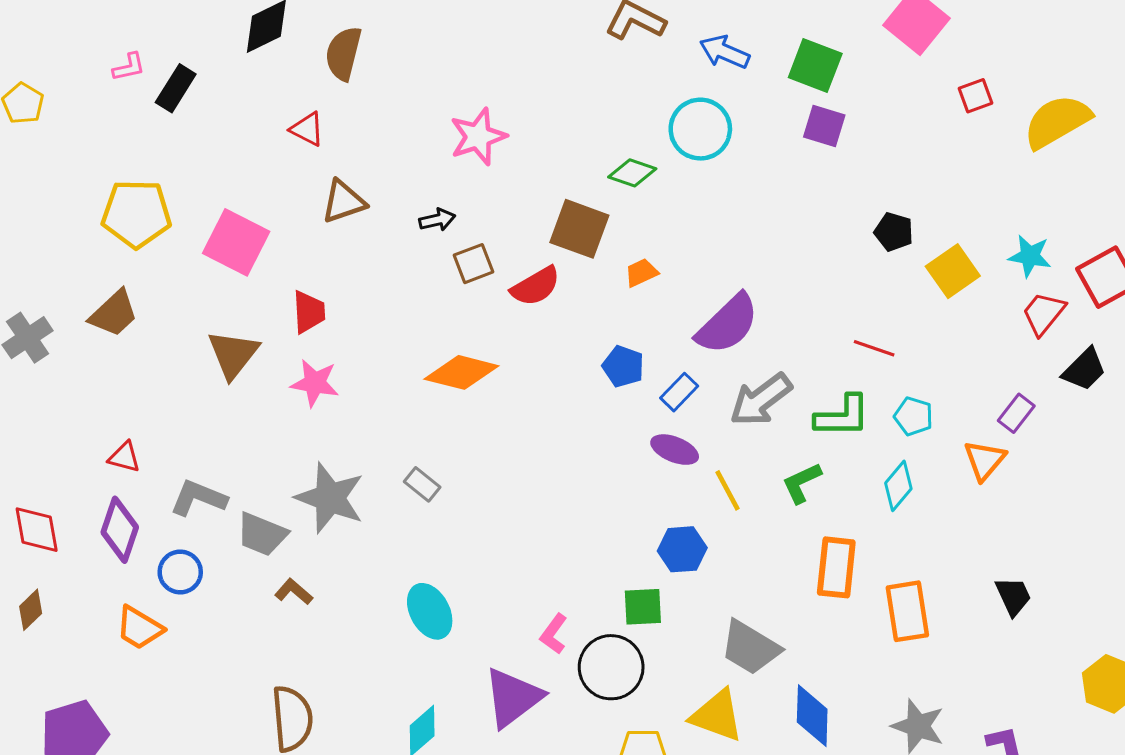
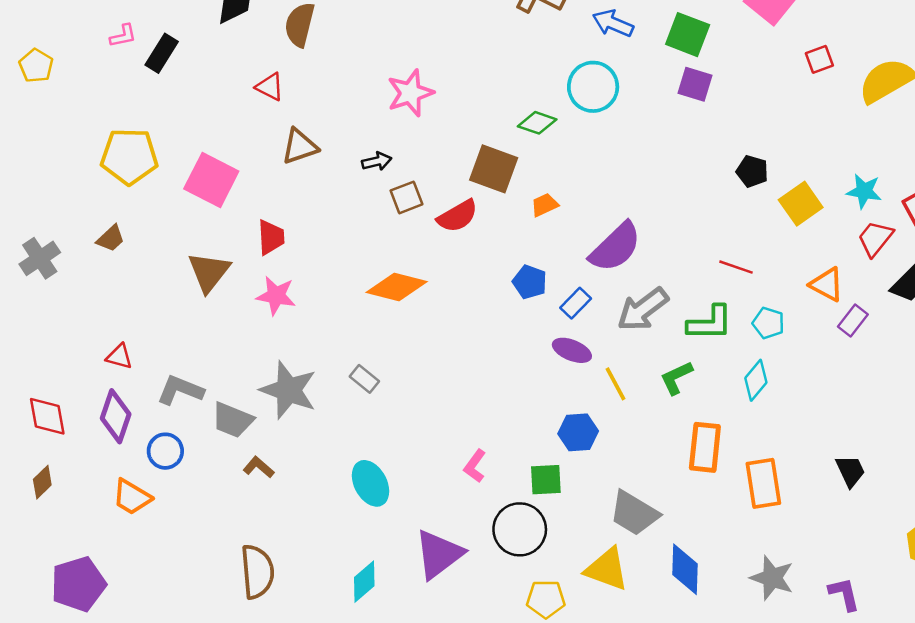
brown trapezoid: (114, 313) -> (111, 238), size x0.7
orange triangle: (985, 460) -> (827, 284), moved, turned -42
pink L-shape: (554, 634) -> (475, 466), moved

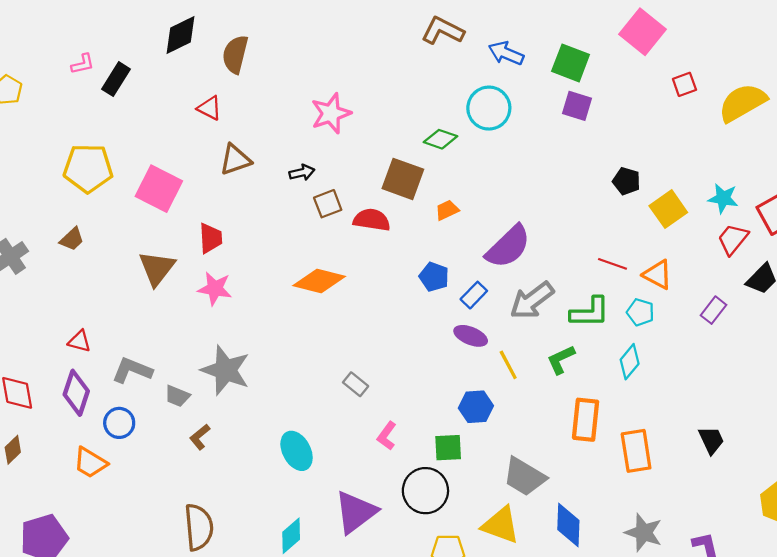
red semicircle: (458, 216) -> (372, 220), turned -141
orange triangle: (827, 284) -> (658, 275), moved
gray rectangle: (364, 379) -> (356, 384), moved
gray trapezoid: (232, 420) -> (177, 396), size x0.7
brown L-shape: (259, 467) -> (200, 437), turned -80

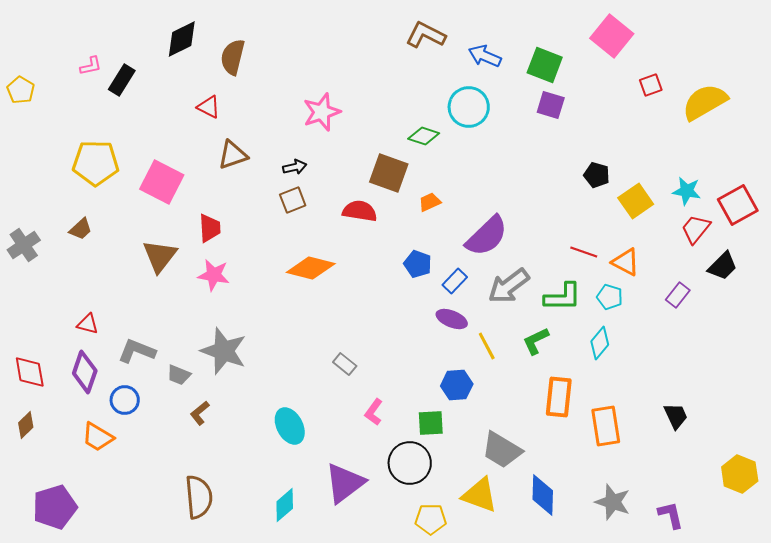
brown square: (328, 204) -> (293, 200), moved

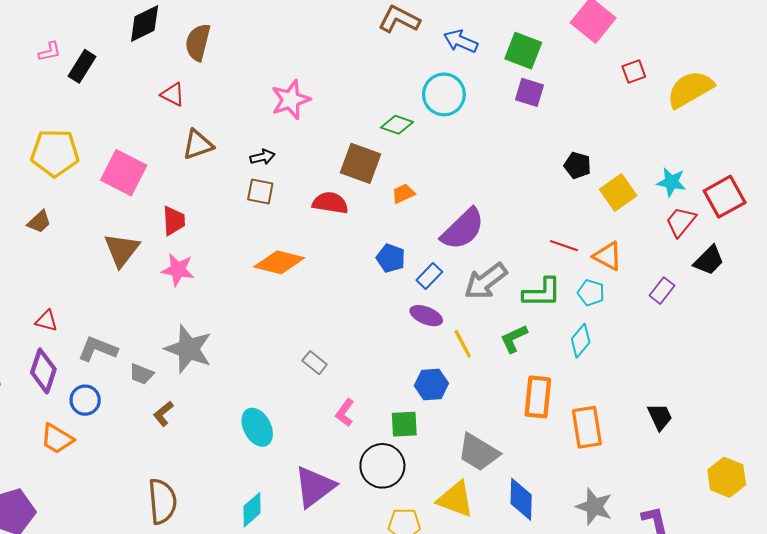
brown square: (293, 200) -> (260, 191), turned 32

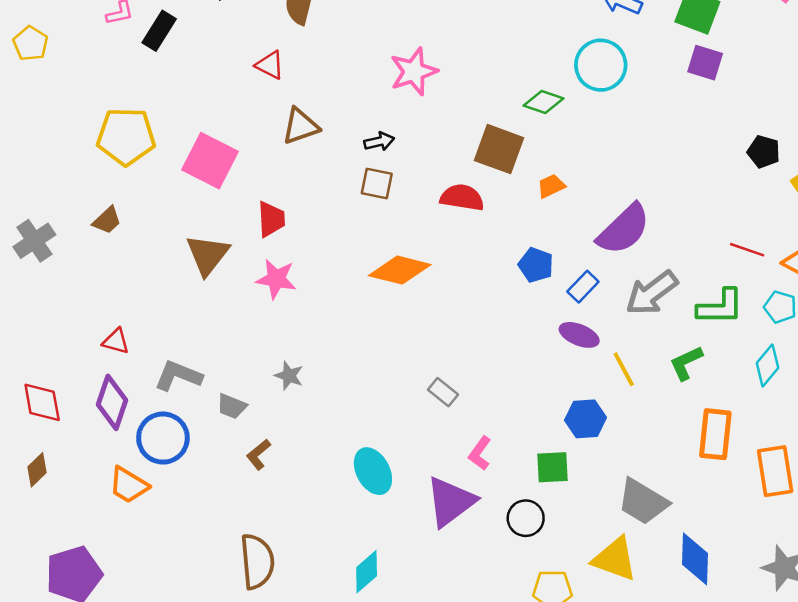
gray star: (188, 349) -> (289, 376), size x0.5
blue circle: (85, 400) -> (163, 438), size x1.4
black circle: (382, 466) -> (526, 518), size x0.7
purple triangle: (315, 487) -> (451, 502), moved

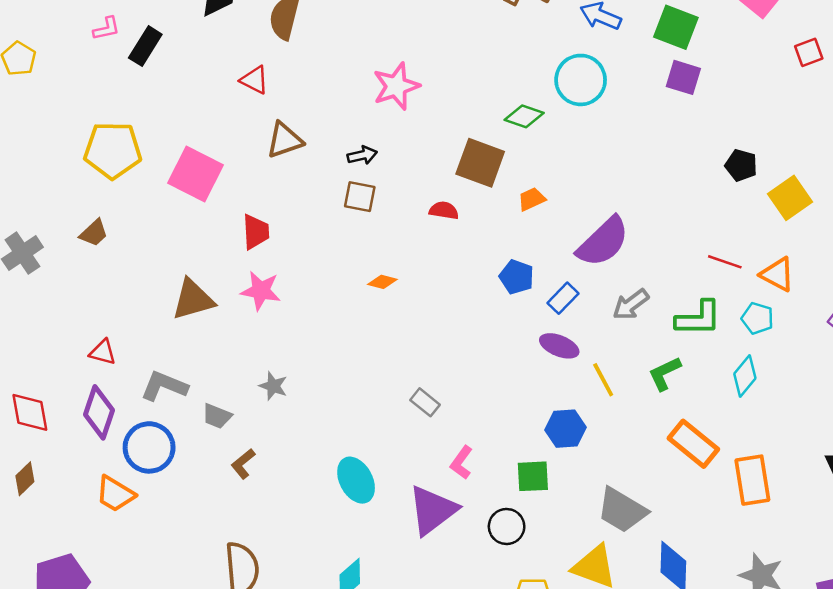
red semicircle: (462, 197) -> (444, 210), size x0.7
brown triangle: (207, 255) -> (193, 299), moved, turned 36
orange diamond: (400, 270) -> (382, 282), size x0.5
gray arrow: (652, 293) -> (631, 304), size x0.7
orange rectangle: (715, 434) -> (693, 444), turned -57

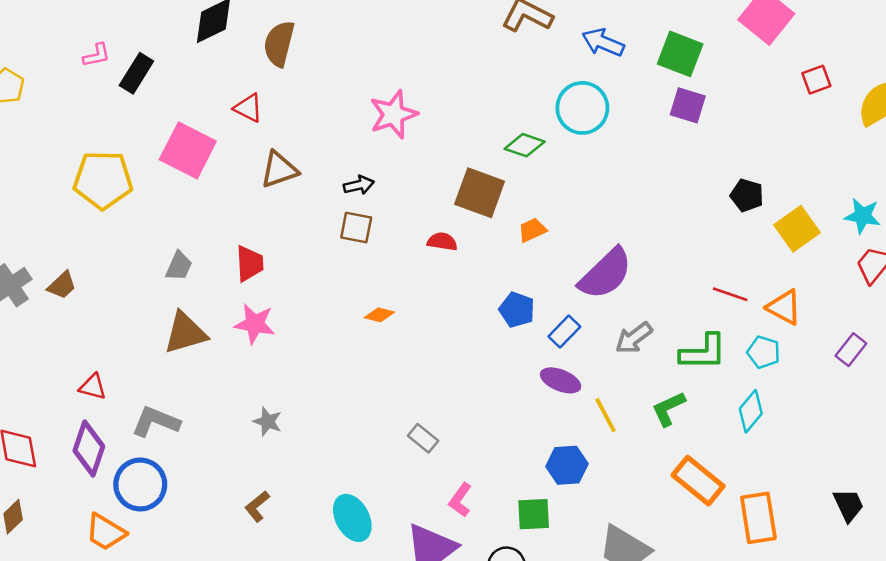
pink square: (195, 174) -> (188, 150), moved
brown trapezoid: (94, 233) -> (62, 285), moved
gray trapezoid: (217, 416) -> (179, 266), moved, turned -88
brown L-shape: (243, 464) -> (257, 506), moved

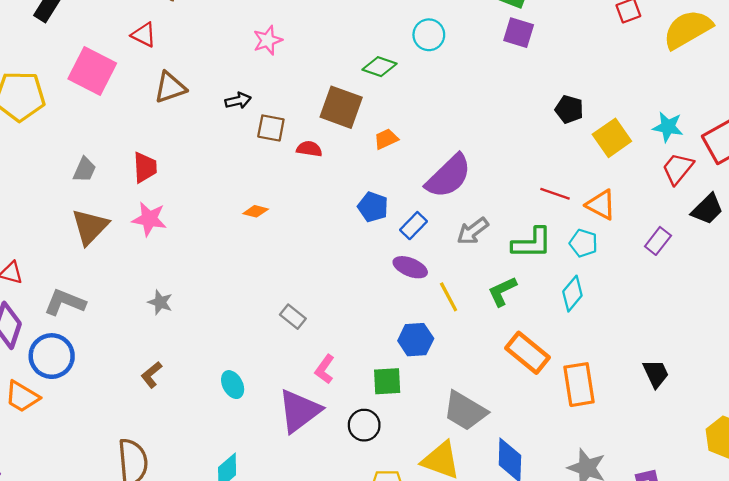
cyan circle: (582, 108) -> (429, 35), size x0.7
pink star: (393, 114) -> (268, 40), size x0.7
brown square: (356, 227) -> (271, 128), moved
brown triangle: (185, 333) -> (90, 227), turned -30
cyan ellipse: (352, 518) -> (233, 385), size x0.7

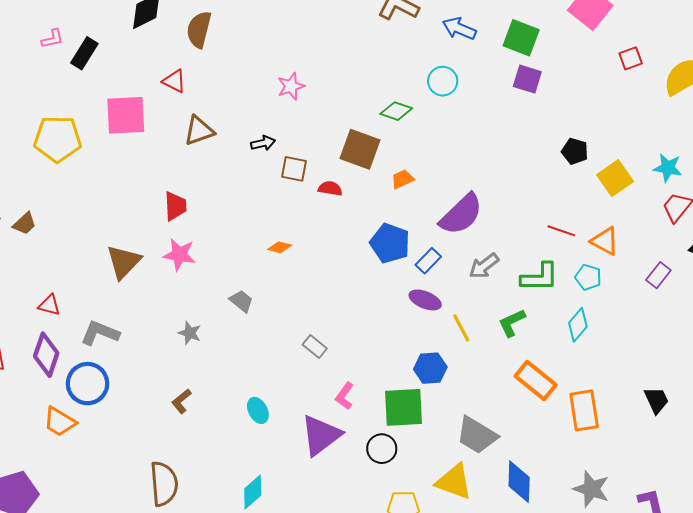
pink square: (92, 71) -> (126, 115), turned -30
gray trapezoid: (85, 170) -> (241, 301), moved, turned -75
blue pentagon: (373, 207) -> (390, 243), size x1.4
green square: (387, 381) -> (403, 407), size x1.5

